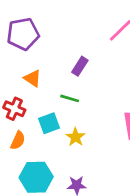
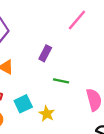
green line: (70, 98) -> (61, 81), moved

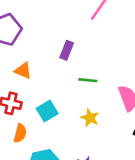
yellow star: (47, 114) -> (90, 118), moved

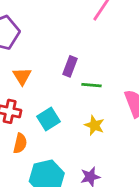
purple rectangle: (67, 50) -> (70, 66), moved
orange triangle: (23, 71) -> (22, 76), turned 36

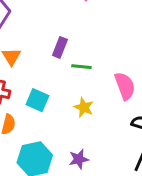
cyan square: (48, 119) -> (37, 100), turned -35

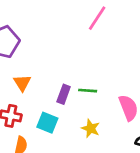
purple rectangle: (60, 47) -> (64, 94), moved

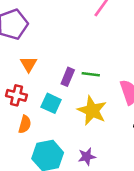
yellow star: (91, 128) -> (92, 110), size x1.6

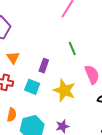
green line: (91, 74) -> (72, 48), moved, turned 64
orange semicircle: (25, 124) -> (12, 115), moved

